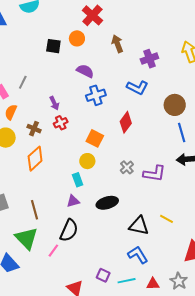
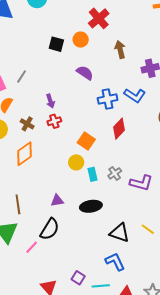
blue cross: (96, 95) -> (108, 99), moved
cyan rectangle: (78, 180) -> (93, 174), moved

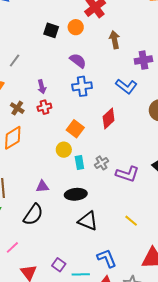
blue cross: (108, 99) -> (82, 86), moved
black triangle: (120, 233) -> (88, 221), moved
pink line: (32, 247) -> (12, 247), moved
blue L-shape: (115, 262) -> (107, 258), moved

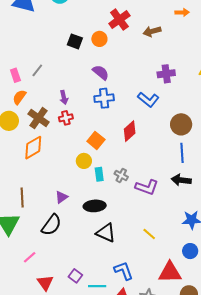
brown arrow: (115, 40) -> (152, 31), moved, turned -96
brown cross: (17, 108) -> (39, 118), size x1.5
gray cross: (101, 163) -> (121, 175), turned -32
purple triangle: (42, 186) -> (62, 197), turned -32

